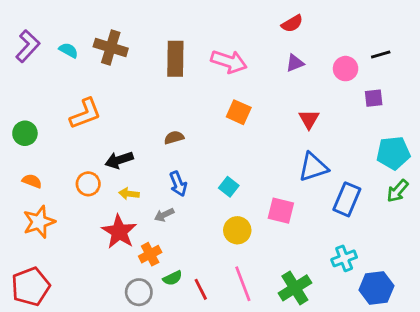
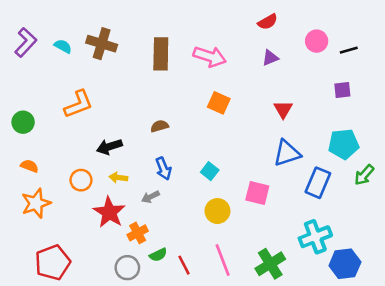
pink circle: (346, 69) -> (317, 41), moved
cyan pentagon: (393, 153) -> (344, 144), moved
orange circle: (88, 184) -> (81, 180), moved
cyan cross: (344, 258) -> (315, 237), size x1.4
red pentagon: (31, 287) -> (53, 263), moved

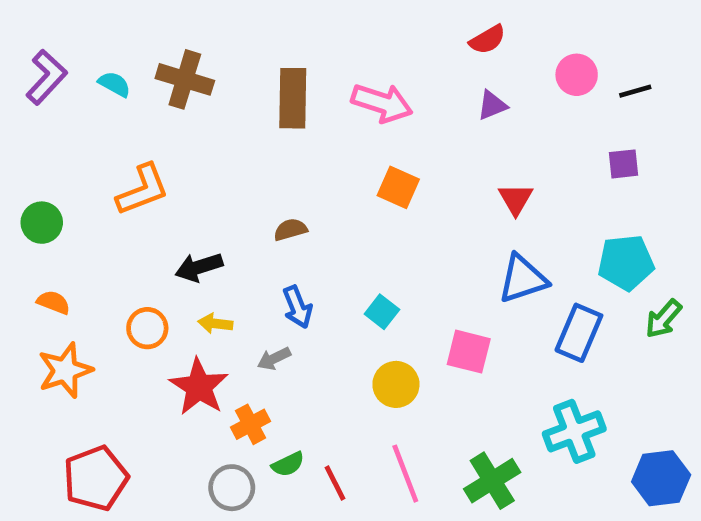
blue hexagon: (345, 264) -> (661, 478), moved

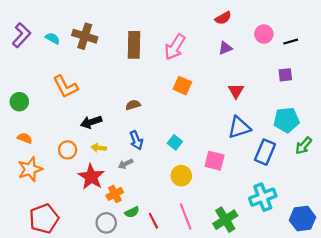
pink arrow: (382, 103) -> (175, 47), turned 104
orange L-shape: (143, 190) -> (65, 87), turned 84

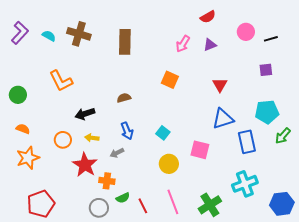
pink arrow: (175, 47) -> (183, 44), moved, size x0.7
blue rectangle: (265, 152) -> (247, 142), turned -35
orange cross: (115, 194) -> (107, 181), turned 35

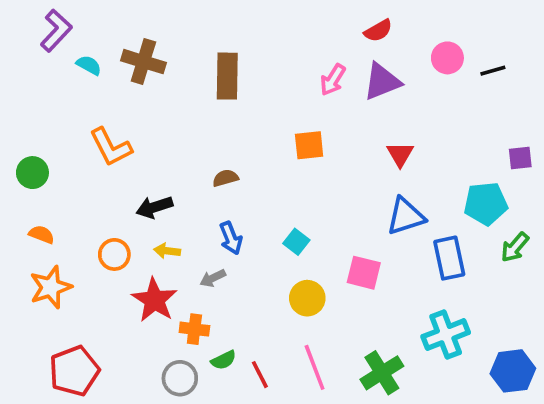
purple L-shape: (20, 33) -> (56, 31), moved
purple triangle: (210, 45) -> (382, 82), size x1.6
purple square: (266, 70) -> (520, 158), moved
orange square: (170, 80) -> (309, 145), turned -30

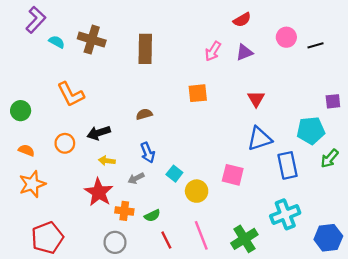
purple triangle: (382, 82) -> (244, 52), size x0.7
cyan square: (296, 242) -> (174, 174), moved
orange circle: (114, 254) -> (65, 143), moved
green semicircle: (224, 360) -> (152, 216), moved

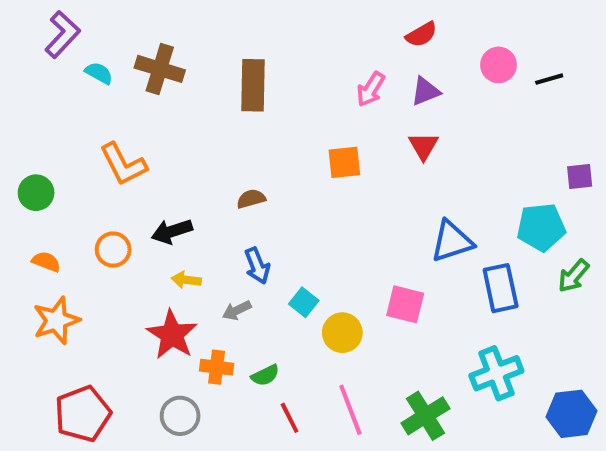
red triangle: (256, 99) -> (423, 146), moved
gray circle: (115, 242) -> (180, 416), moved

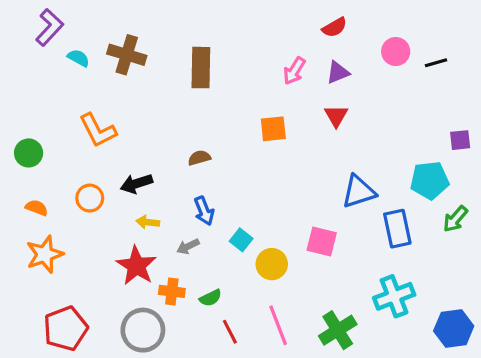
gray circle: (180, 416) -> (143, 330), size x1.4

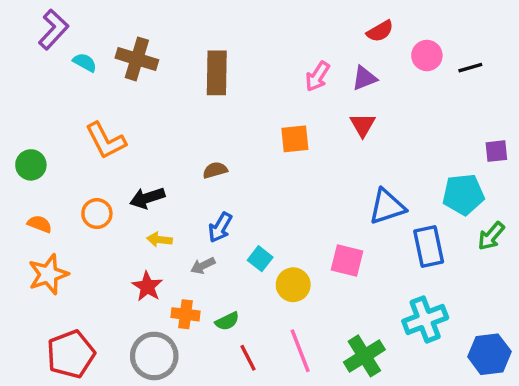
red semicircle: (335, 27) -> (380, 31), moved
blue arrow: (204, 211) -> (220, 227), turned 52
red star: (136, 266) -> (147, 286), size x0.7

